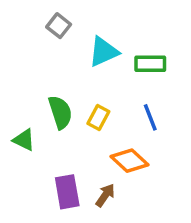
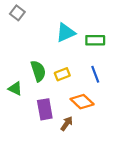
gray square: (59, 26) -> (17, 13), moved
yellow rectangle: (98, 117) -> (62, 74), turned 40
purple rectangle: (67, 192) -> (45, 109), moved

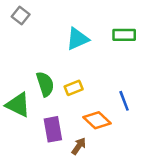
green rectangle: (95, 40) -> (124, 35), moved
blue line: (95, 74) -> (124, 101), moved
green triangle: (15, 88) -> (18, 105), size x1.5

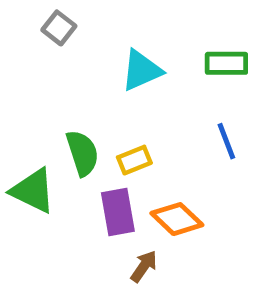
gray square: (21, 16) -> (59, 28), moved
blue line: (124, 101) -> (226, 141), moved
purple rectangle: (53, 129) -> (118, 212), moved

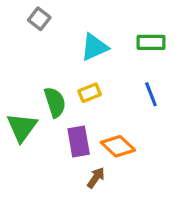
yellow rectangle: (134, 160) -> (90, 93), moved
green triangle: (33, 191) -> (22, 127), turned 40

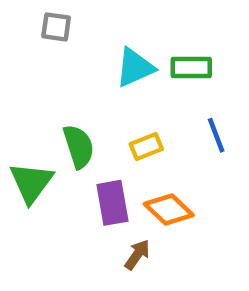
gray square: (39, 19) -> (56, 27), turned -30
green rectangle: (151, 42) -> (191, 68), moved
yellow rectangle: (90, 93) -> (146, 146), moved

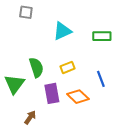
green rectangle: (191, 68) -> (102, 36), moved
blue line: (216, 135) -> (101, 79), moved
brown arrow: (137, 255) -> (30, 117), moved

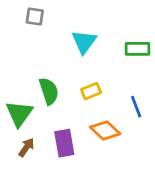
cyan triangle: (62, 31) -> (84, 42), turned -30
purple rectangle: (52, 93) -> (64, 143), moved
brown arrow: (30, 117) -> (26, 147), moved

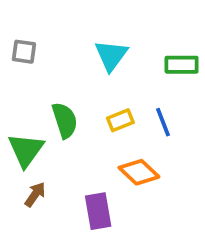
gray square: (35, 16) -> (24, 52), moved
blue line: (136, 107) -> (163, 122), moved
purple rectangle: (64, 143) -> (98, 211), moved

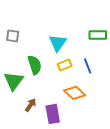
gray square: (24, 52) -> (13, 36), moved
cyan triangle: (111, 55) -> (58, 43), moved
brown arrow: (35, 194) -> (31, 105), moved

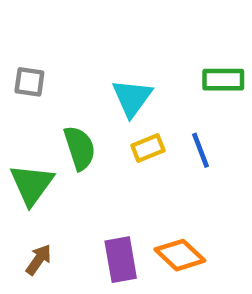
orange diamond: (75, 93) -> (180, 255), moved
brown arrow: (31, 105) -> (39, 260), moved

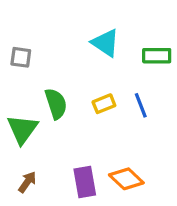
cyan triangle: (132, 98) -> (106, 43), moved, turned -32

